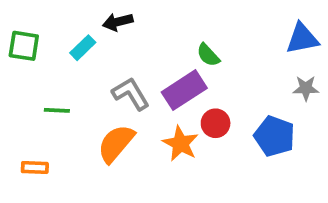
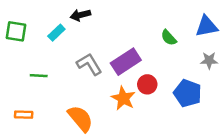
green semicircle: (208, 55) -> (169, 38), moved
orange semicircle: (116, 144) -> (80, 118), moved, turned 100

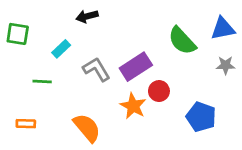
cyan rectangle: (56, 33) -> (61, 49), moved
green semicircle: (169, 38) -> (182, 41), size x1.6
blue pentagon: (188, 93) -> (201, 117), moved

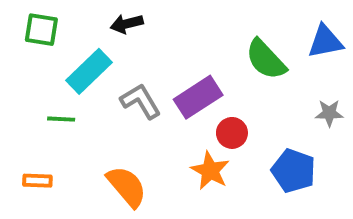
green square: (18, 34) -> (41, 30), moved
cyan rectangle: (61, 49) -> (89, 71), size x1.6
gray star: (226, 65) -> (329, 113), moved
orange star: (133, 106) -> (210, 171), moved

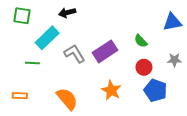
green semicircle: (266, 59) -> (141, 41), moved, size x0.6
red circle: (232, 133) -> (144, 67), moved

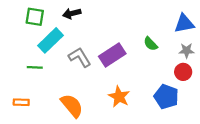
green square: (22, 16) -> (35, 17), moved
gray star: (174, 60) -> (187, 51), moved
red circle: (144, 67) -> (183, 72), moved

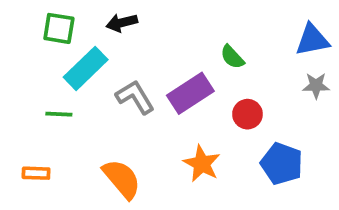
green semicircle: (151, 44) -> (232, 57), moved
red circle: (183, 72) -> (247, 114), moved

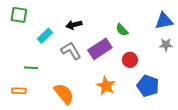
black arrow: (122, 23) -> (74, 25), moved
green square: (59, 28) -> (19, 15), moved
cyan rectangle: (86, 68) -> (45, 36), size x0.7
green line: (59, 114) -> (31, 68), moved

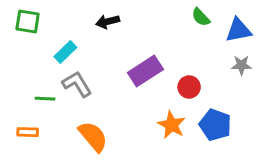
black arrow: (74, 25) -> (108, 22), moved
green semicircle: (122, 30) -> (201, 17), moved
gray L-shape: (71, 51) -> (77, 84), moved
orange star: (106, 86) -> (172, 125), moved

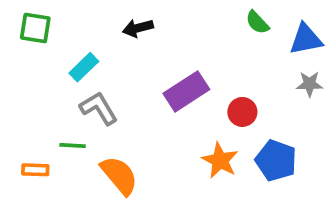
green line: (45, 99) -> (73, 146), moved

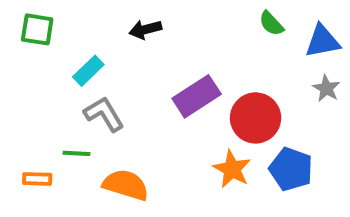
gray star: (310, 84) -> (326, 88), turned 30
red circle: (242, 112) -> (256, 118), size x1.6
orange semicircle: (119, 175) -> (126, 185), turned -33

